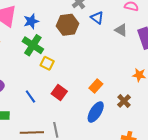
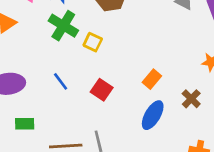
yellow square: (47, 63) -> (93, 42), moved
blue line: (30, 97) -> (61, 81), moved

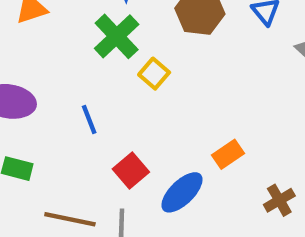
red square: (102, 90) -> (131, 170), moved
blue ellipse: (153, 115) -> (182, 192), moved

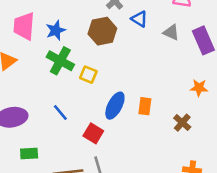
orange rectangle: (228, 154) -> (145, 106), turned -30
blue ellipse: (182, 192) -> (115, 106), moved

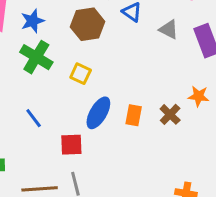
yellow square: (88, 75) -> (81, 74), moved
brown cross: (182, 123) -> (170, 114), moved
red square: (93, 133) -> (71, 145), turned -36

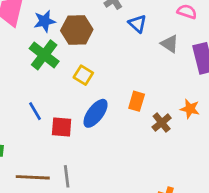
brown hexagon: (88, 24) -> (77, 30), moved
orange rectangle: (134, 115) -> (137, 101), moved
red square: (71, 145) -> (62, 127), moved

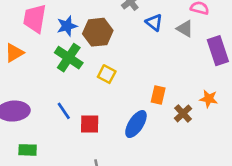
gray triangle: (170, 44) -> (185, 29), moved
blue ellipse: (96, 113) -> (136, 124), moved

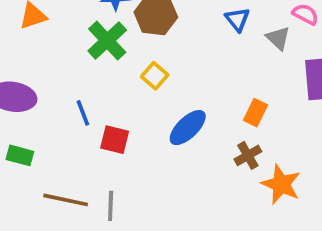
orange rectangle: (158, 95) -> (255, 113), moved
orange star: (209, 99) -> (281, 184), moved, size x1.5
blue ellipse: (136, 124) -> (188, 128), moved

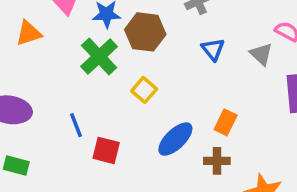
blue triangle: (237, 19) -> (213, 49), moved
orange rectangle: (255, 113) -> (226, 122), moved
brown cross: (248, 155) -> (217, 161), moved, turned 30

